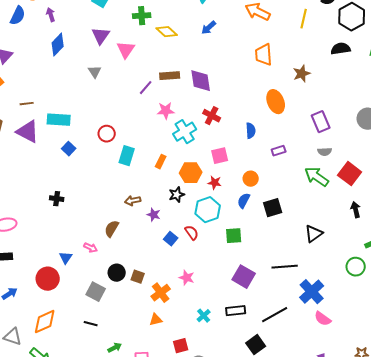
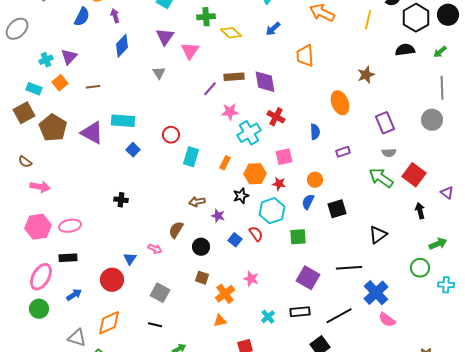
orange trapezoid: (264, 55) -> (305, 56), moved
brown line: (27, 104) -> (93, 87), moved
black circle: (117, 273) -> (201, 247), moved

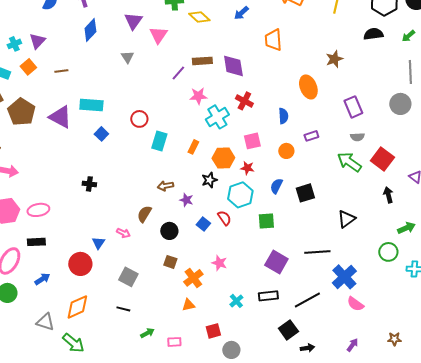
orange circle: (315, 180) -> (286, 151), moved

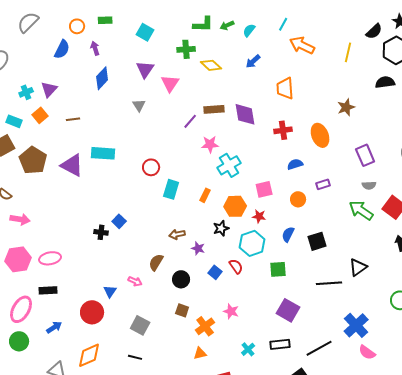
red cross: (244, 101) -> (283, 130), moved, turned -36
blue semicircle: (283, 116) -> (295, 164), turned -105
blue square: (101, 134) -> (119, 221), moved
black line: (317, 252) -> (329, 283), moved

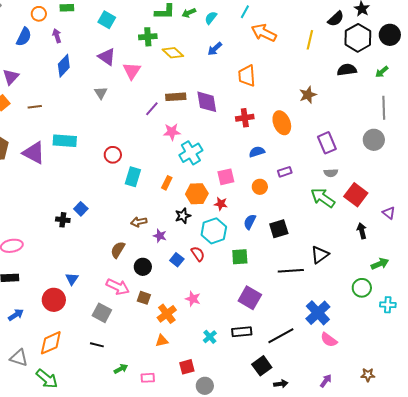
purple triangle: (145, 69) -> (107, 57), turned -30
pink arrow: (135, 281) -> (118, 287), moved, size x1.6

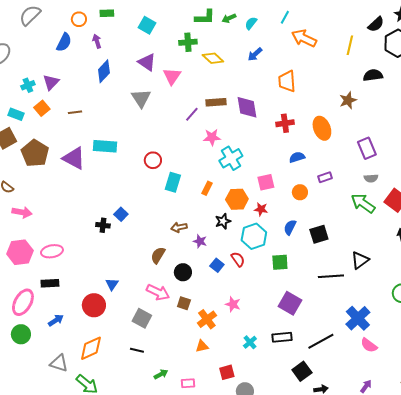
black semicircle: (347, 70) -> (373, 75), moved
gray triangle: (101, 93) -> (141, 98), size x1.5

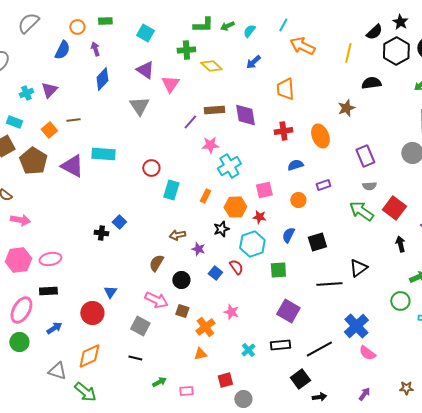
orange square: (42, 108) -> (49, 130), moved

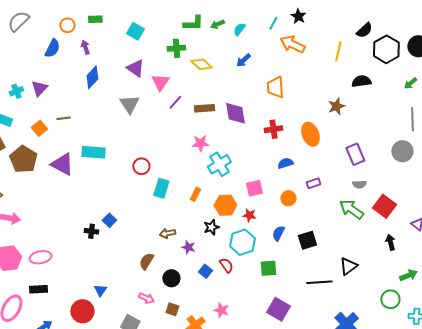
black star: (400, 22) -> (298, 16), moved
purple line: (190, 122) -> (175, 102), moved
pink arrow: (156, 300) -> (146, 298), size x0.7

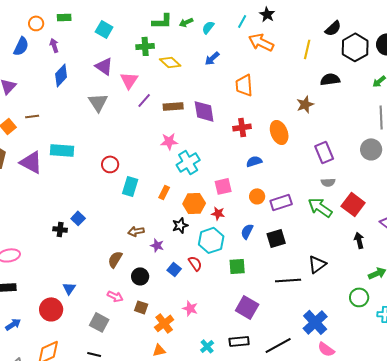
purple rectangle: (313, 183) -> (281, 202), moved, size x1.5

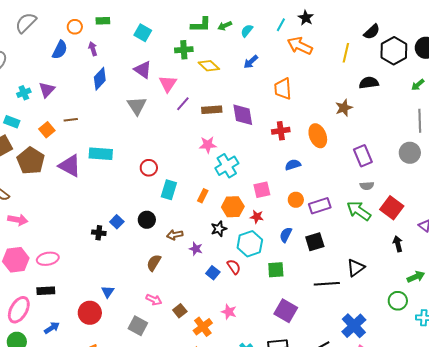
black circle: (140, 276) -> (147, 220), moved
brown square: (141, 307) -> (180, 311), turned 32

